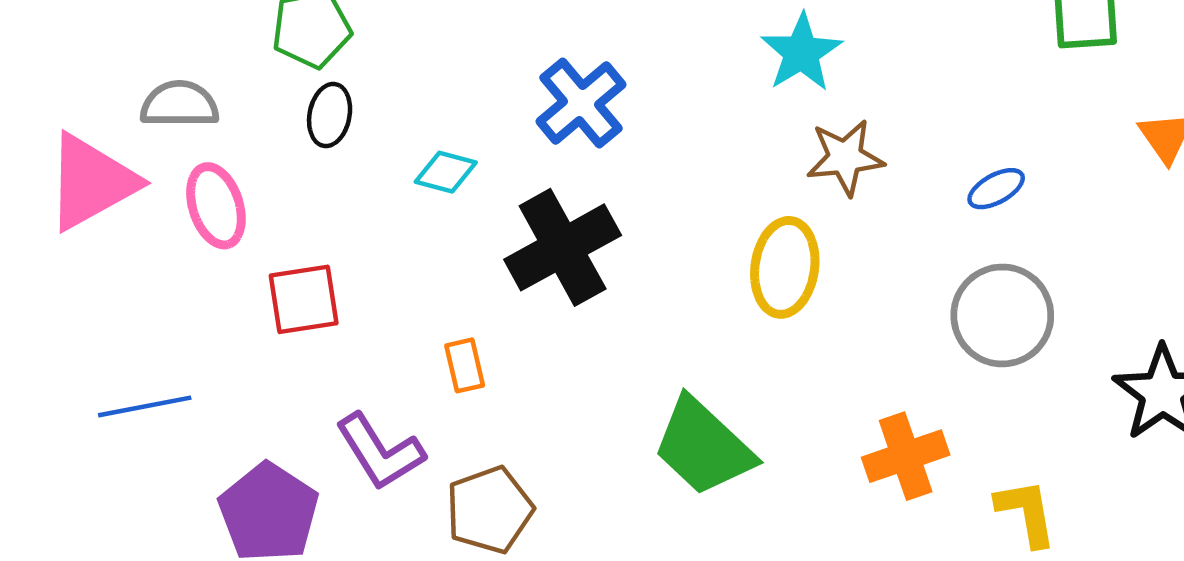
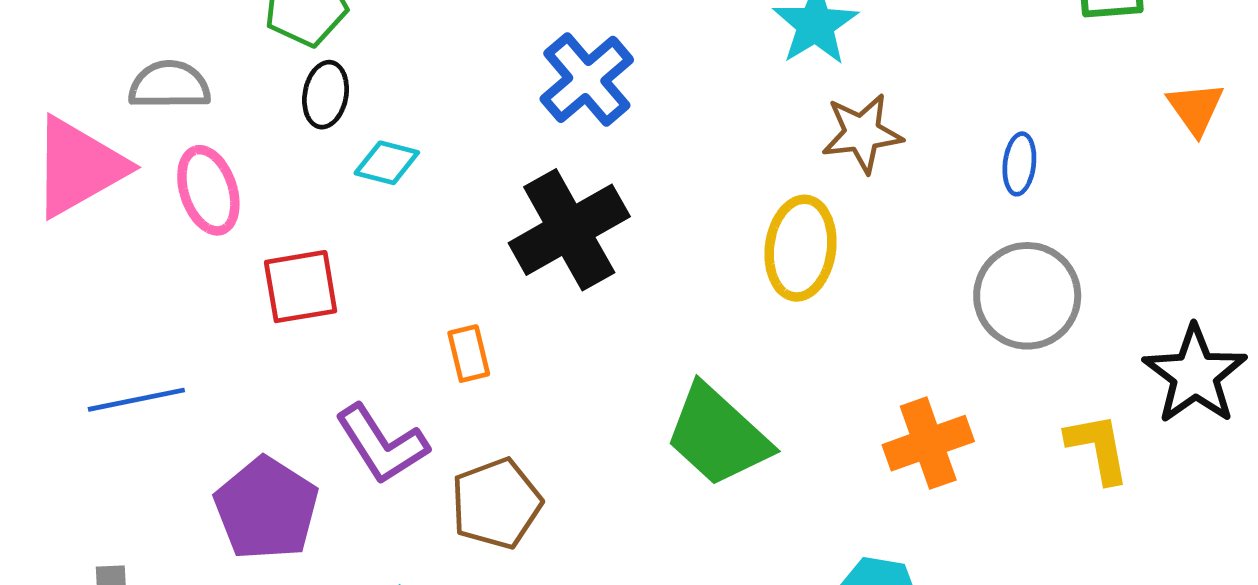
cyan diamond: (446, 172) -> (387, 163), moved
blue ellipse: (996, 189) -> (1019, 164), turned -54
yellow L-shape: (1026, 513) -> (1098, 448), moved

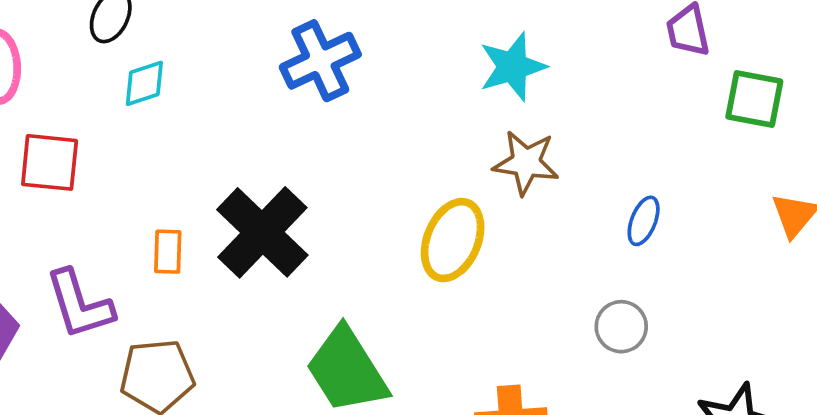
cyan diamond: (387, 163) -> (144, 83), turned -48
black cross: (569, 230) -> (262, 232), moved, turned -32
gray circle: (1027, 296) -> (621, 327), size x0.6

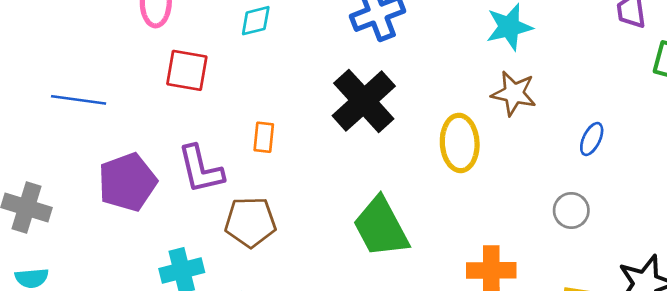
black cross: (262, 232) -> (364, 101), moved
yellow ellipse: (453, 240) -> (460, 143), turned -30

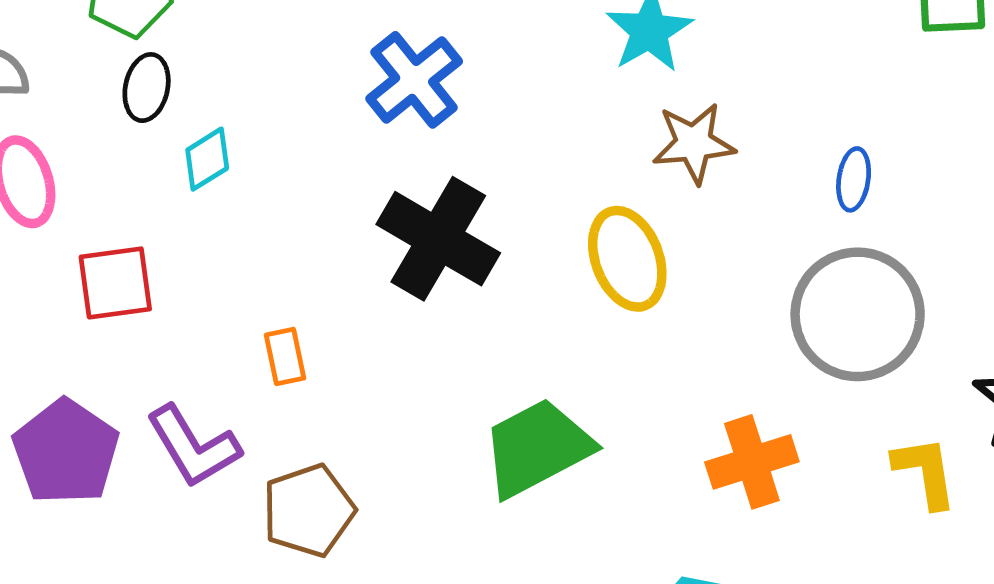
purple pentagon: (127, 182) -> (66, 452), moved
gray circle: (571, 210) -> (858, 314), size x2.0
green trapezoid: (381, 227) -> (537, 448), turned 108

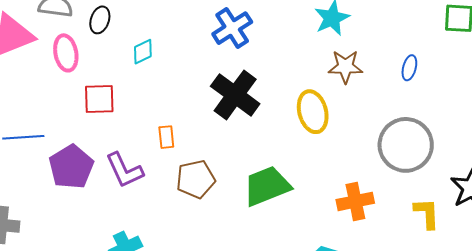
black ellipse: (147, 88) -> (100, 20), moved
blue ellipse: (854, 179) -> (409, 68), moved
brown pentagon: (309, 511) -> (196, 179), moved

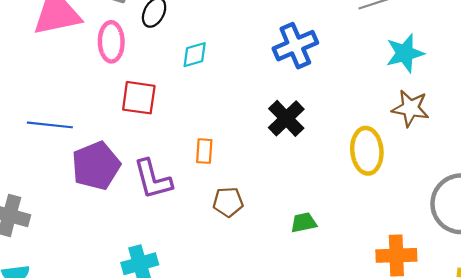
black cross: (235, 95) -> (286, 118), size x0.7
brown pentagon: (196, 179) -> (228, 202), size x0.7
green trapezoid: (267, 186) -> (304, 223), size x0.5

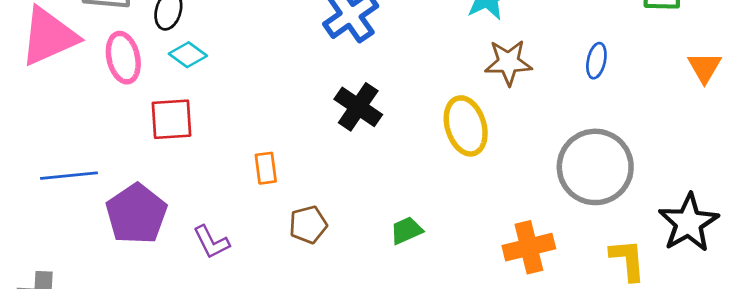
cyan diamond: (195, 55) -> (188, 55), moved, turned 64
purple L-shape: (153, 179) -> (211, 242), moved, size x0.7

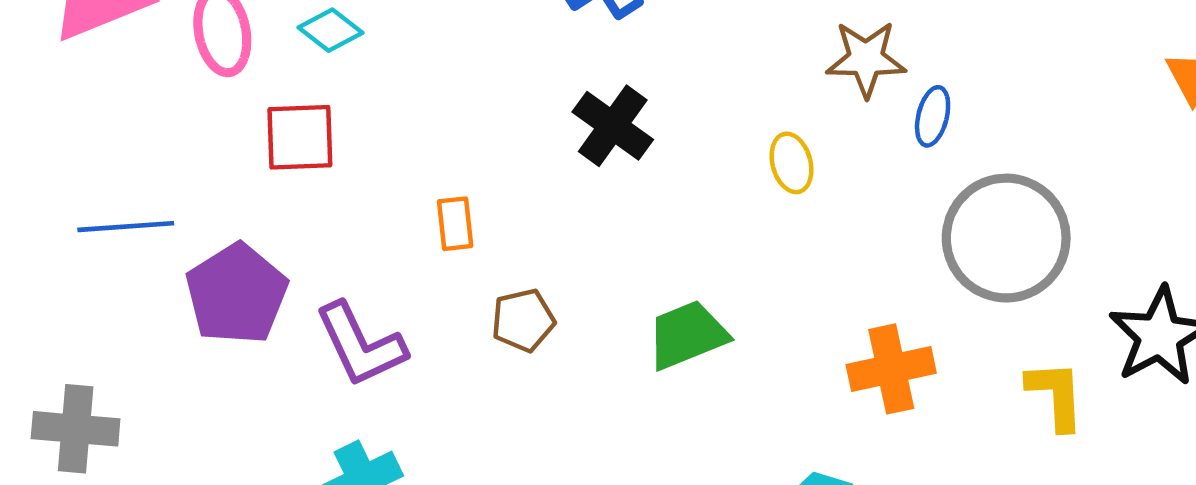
blue ellipse: (596, 61) -> (933, 116), moved
yellow ellipse: (466, 126) -> (791, 163), size x0.6
green trapezoid: (406, 231) -> (687, 335), size x1.5
purple L-shape: (211, 242) -> (360, 345), size x1.5

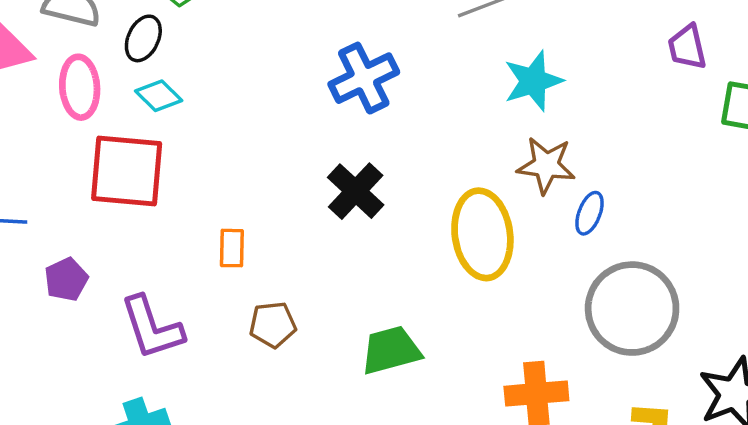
red square: (300, 137) -> (127, 171), size x1.4
yellow ellipse: (791, 163) -> (482, 234), size x2.0
purple pentagon: (237, 294) -> (66, 279), size x0.6

